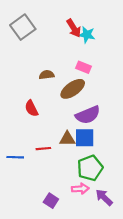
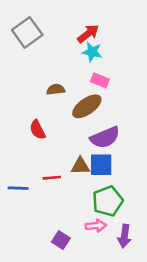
red arrow: (74, 28) -> (88, 34), turned -96
cyan star: (87, 35) -> (92, 52), moved
purple arrow: (104, 197) -> (124, 236), turned -126

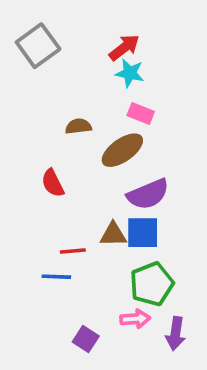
blue line: (18, 188) -> (56, 277), moved

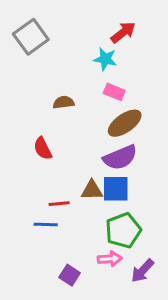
red arrow: (124, 48) -> (123, 32), moved
brown ellipse: (122, 150) -> (125, 123), moved
purple arrow: (176, 333) -> (143, 271), turned 35

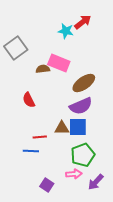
gray square: (31, 37) -> (16, 48), moved
cyan star: (105, 59) -> (66, 31), moved
pink rectangle: (114, 92) -> (59, 63), moved, size x1.5

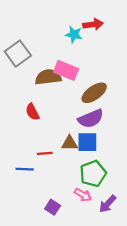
red arrow: (83, 22) -> (93, 24), turned 30
brown semicircle: (43, 69) -> (48, 77), size x1.6
blue line: (31, 151) -> (25, 169), moved
pink arrow: (74, 174) -> (83, 195), turned 35

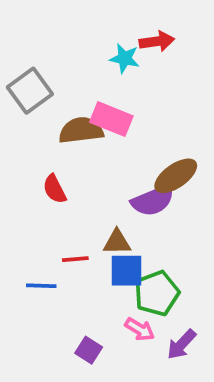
brown ellipse: (94, 93) -> (176, 176), moved
blue square: (87, 142) -> (126, 271), moved

